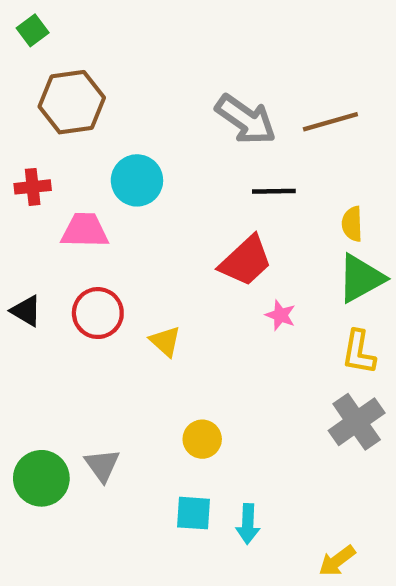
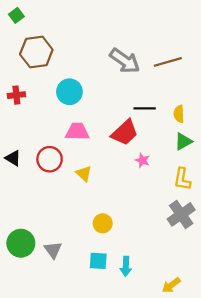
black line: (274, 191) -> (145, 108), moved
pink trapezoid: (85, 230) -> (77, 132), moved
green triangle: (361, 278) -> (183, 142), size x0.7
gray triangle: (102, 465) -> (53, 250), moved

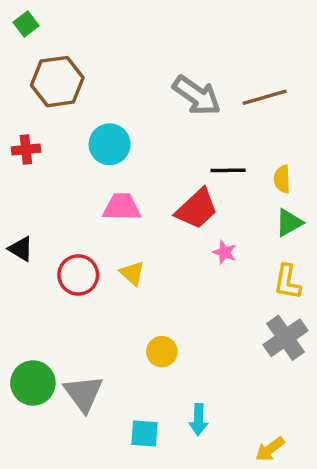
red circle: (50, 159) -> (78, 275), moved
gray triangle: (53, 250) -> (83, 393), size x1.4
cyan square: (98, 261) -> (144, 434), moved

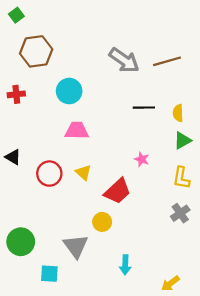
red trapezoid: (197, 209) -> (118, 191), moved
gray cross: (286, 338) -> (180, 213), size x0.7
gray triangle: (83, 393) -> (76, 246), moved
cyan square: (144, 434) -> (49, 274), moved

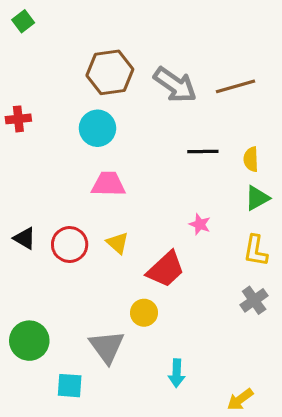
brown hexagon: (36, 51) -> (110, 72), moved
red cross: (16, 94) -> (18, 119), moved
black triangle: (13, 157) -> (25, 238), moved

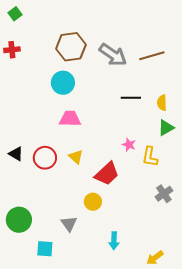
red cross: (18, 119) -> (12, 50), moved
yellow L-shape: (256, 251) -> (150, 157), moved
gray triangle: (107, 347) -> (69, 224), size x0.7

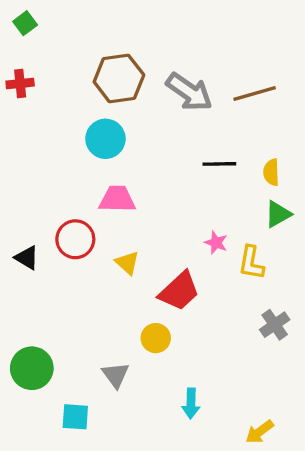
red circle: (45, 158) -> (75, 239), moved

